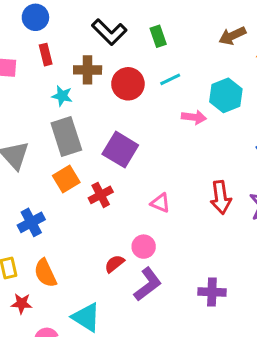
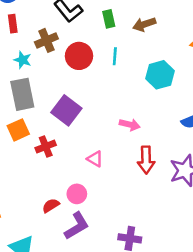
brown arrow: (232, 36) -> (144, 24), moved
brown cross: (88, 70) -> (46, 40), turned -30
cyan line: (170, 79) -> (115, 56), turned -66
pink arrow: (194, 117) -> (130, 125), moved

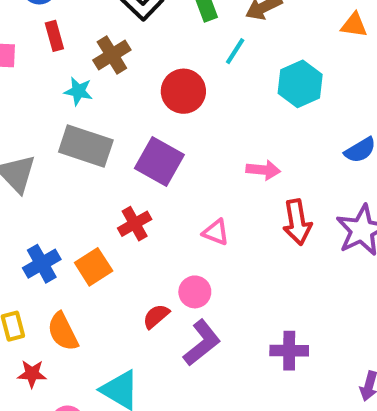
red circle: (79, 56) -> (183, 91), moved
cyan line: (115, 56) -> (235, 51), moved, turned 36
gray rectangle: (22, 94) -> (86, 146), turned -52
orange square: (18, 130) -> (94, 267), moved

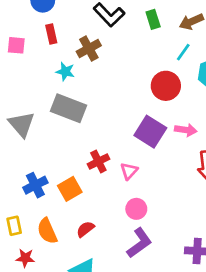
cyan line: (235, 51) -> (183, 52), moved
red circle: (183, 91) -> (166, 86), moved
purple square: (159, 162) -> (150, 132), moved
pink triangle: (216, 232) -> (129, 171), moved, turned 48
red semicircle: (156, 316) -> (85, 229), moved

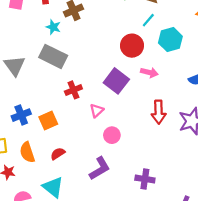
pink arrow: (186, 130) -> (149, 72), moved
red cross: (98, 162) -> (73, 90), moved
pink circle: (136, 209) -> (112, 135), moved

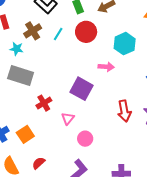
cyan line: (148, 20) -> (58, 34), moved
red circle: (132, 46) -> (86, 32), moved
pink arrow: (149, 72) -> (106, 67), moved

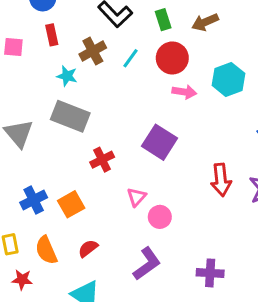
pink arrow: (106, 67) -> (184, 92), moved
pink triangle: (68, 118) -> (137, 197), moved

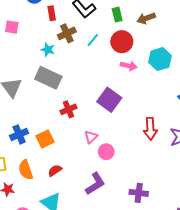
red rectangle: (52, 35) -> (52, 13), moved

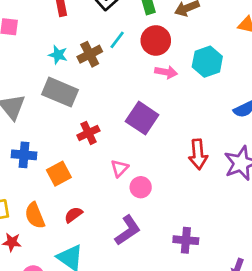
brown cross: (67, 33) -> (90, 54), moved
blue cross: (19, 134) -> (24, 155), moved, turned 30

